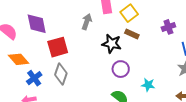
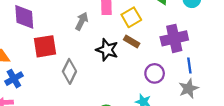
purple cross: (168, 27) -> (174, 38), size x1.6
purple circle: (121, 69) -> (155, 73), moved
gray diamond: (61, 74) -> (69, 71), moved

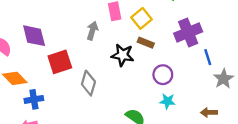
purple circle: (155, 73) -> (163, 75), moved
blue cross: (14, 79) -> (34, 99), turned 30
gray star: (189, 88) -> (223, 79), moved

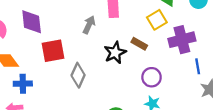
yellow square: (141, 18) -> (157, 20), moved
black star: (123, 55) -> (115, 53), turned 30

